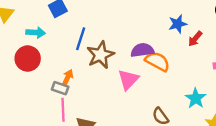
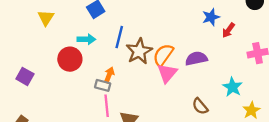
cyan arrow: (36, 33) -> (86, 39), moved
purple semicircle: (142, 50) -> (196, 59), moved
orange semicircle: (157, 61) -> (163, 55), moved, turned -80

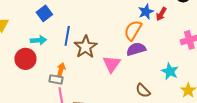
red arrow: (228, 30) -> (161, 14), moved
orange semicircle: (163, 55) -> (133, 30), moved

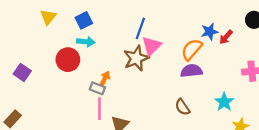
blue square: (44, 13) -> (84, 20), moved
blue line: (67, 36) -> (140, 28), moved
pink triangle: (112, 64) -> (152, 46), moved
brown semicircle: (143, 91) -> (182, 107), moved

